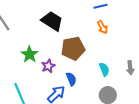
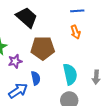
cyan semicircle: (104, 69) -> (70, 74), size x1.5

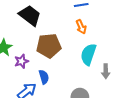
cyan semicircle: (70, 74) -> (88, 54), moved, turned -145

